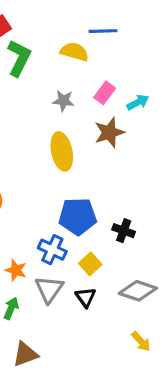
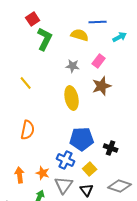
cyan arrow: (138, 102) -> (120, 37), moved

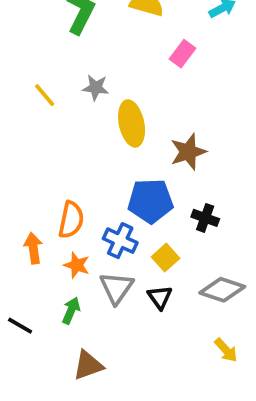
gray star: (73, 66) -> (96, 88), moved
brown star: (102, 86) -> (188, 152), moved
orange semicircle: (28, 130) -> (71, 220), moved
orange arrow: (20, 175) -> (33, 248), moved

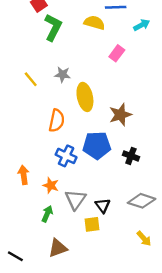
orange semicircle: (71, 220) -> (57, 121), moved
blue cross: (120, 241) -> (66, 156), moved
yellow square: (166, 258) -> (92, 224), moved, turned 35
black line: (20, 326) -> (15, 256), moved

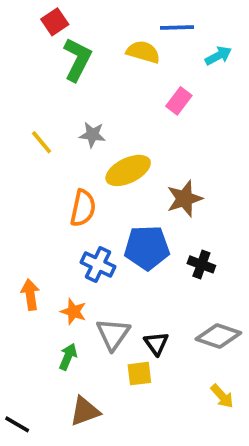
yellow ellipse: (85, 97) -> (128, 170), turned 76

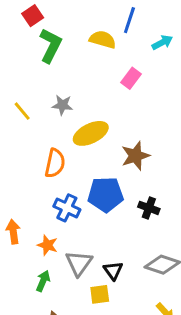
blue line: (177, 27) -> (129, 20), turned -70

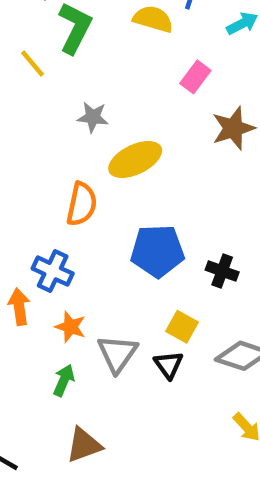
yellow line: (22, 111) -> (33, 64), moved
brown star: (135, 156) -> (233, 128), moved
blue cross: (67, 208) -> (53, 271), moved
yellow square: (100, 294) -> (182, 327), moved, turned 36

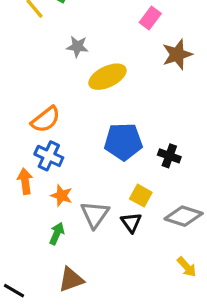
orange semicircle: (82, 204) -> (46, 119), moved, turned 40

